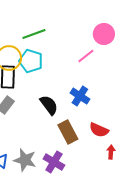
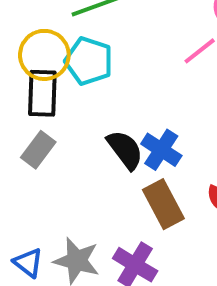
blue cross: (80, 96) -> (161, 150), moved

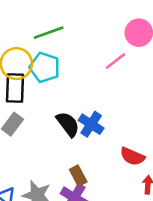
brown rectangle: (163, 204) -> (78, 176), moved, size x0.7

